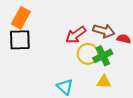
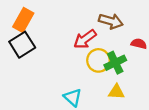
brown arrow: (104, 31) -> (111, 21), moved
black square: (20, 40) -> (22, 45), turned -30

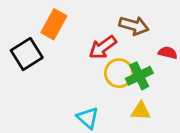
orange rectangle: (23, 20) -> (54, 24), moved

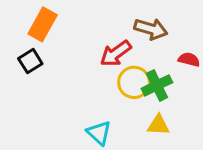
orange rectangle: (54, 24) -> (43, 24), moved
black square: (27, 54) -> (30, 61), size x0.7

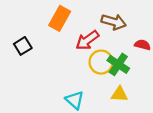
orange rectangle: (43, 24) -> (60, 18), moved
green cross: (157, 85) -> (118, 64), turned -30

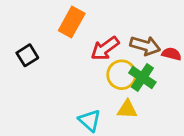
brown arrow: (114, 22) -> (145, 46), moved
yellow triangle: (119, 94) -> (127, 109), moved

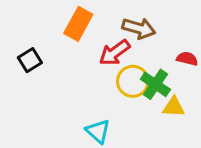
brown arrow: (145, 46) -> (139, 28), moved
yellow triangle: (127, 109) -> (174, 107), moved

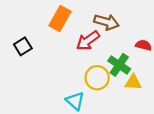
yellow circle: (133, 81) -> (97, 78), moved

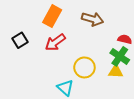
red arrow: (88, 41) -> (55, 42), moved
green cross: (119, 65) -> (120, 56), moved

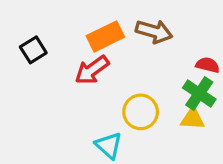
orange rectangle: (52, 16) -> (105, 36), moved, turned 35
black square: (20, 40) -> (33, 50), moved

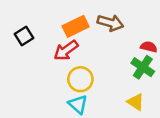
yellow circle: (141, 112) -> (80, 79), moved
yellow triangle: (193, 119) -> (136, 102), moved, turned 30

